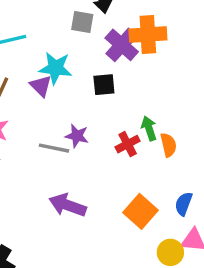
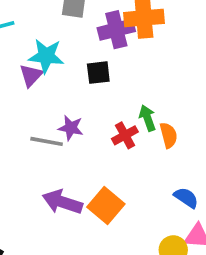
purple cross: (122, 45) -> (116, 30), turned 36
purple triangle: (41, 86) -> (31, 75), turned 30
blue semicircle: (184, 204) -> (186, 198), turned 105
orange square: (141, 211) -> (106, 205), moved

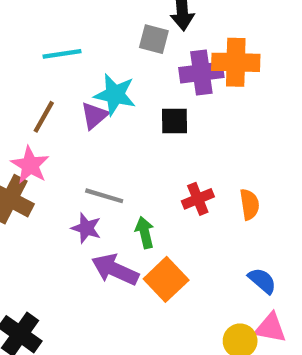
green arrow: (147, 118) -> (145, 232), moved
purple star: (71, 128) -> (86, 228), moved

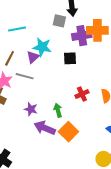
gray line: (104, 196) -> (25, 76), moved

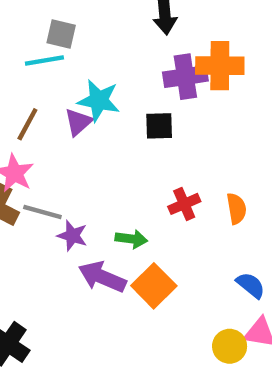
gray square: (59, 21) -> (61, 34), moved
gray line: (25, 76) -> (42, 212), moved
green arrow: (58, 110) -> (131, 239), turned 112

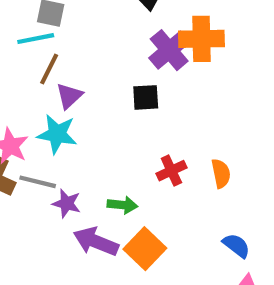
purple cross: (185, 77) -> (169, 50), turned -30
cyan star: (99, 100) -> (57, 134), moved
brown line: (27, 124) -> (49, 69), moved

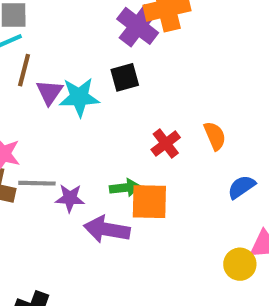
cyan star: (57, 134) -> (79, 97), moved
blue semicircle: (236, 246) -> (241, 187), moved, turned -60
orange square: (145, 249) -> (149, 202), moved, turned -30

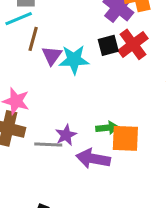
red cross: (166, 144) -> (133, 44), moved, size x1.4
gray line: (37, 183) -> (48, 145), moved
purple star: (70, 198) -> (66, 135), turned -30

